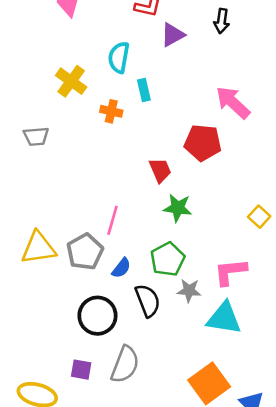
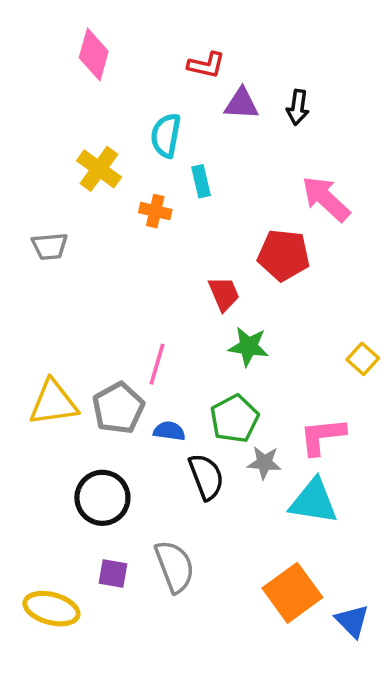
black arrow: (222, 21) -> (298, 107), moved
purple triangle: (173, 35) -> (241, 104), turned 32
blue semicircle: (121, 268) -> (169, 431), turned -120
black circle: (97, 316) -> (102, 498), moved
gray semicircle: (125, 365) -> (175, 566), turned -42

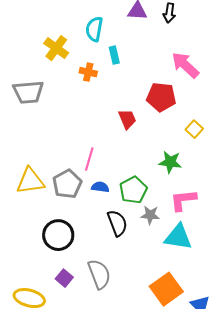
gray trapezoid: (50, 246) -> (28, 92), size x1.5
green star: (248, 347) -> (170, 162), moved
yellow square: (363, 359) -> (194, 129), moved
blue semicircle: (169, 431) -> (100, 187), moved
purple square: (113, 573) -> (64, 278), turned 30

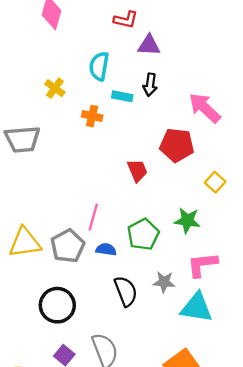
black arrow: (169, 13) -> (150, 85), moved
yellow cross: (56, 48) -> (55, 88), size x0.7
cyan rectangle: (114, 55) -> (122, 96), turned -66
green pentagon: (133, 190) -> (143, 234), moved

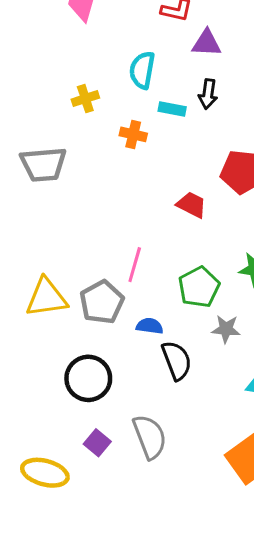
yellow cross: (55, 88) -> (85, 99), turned 36
red trapezoid: (137, 171) -> (192, 205), turned -40
blue semicircle: (106, 249) -> (150, 326), moved
gray star: (164, 282) -> (226, 329), moved

